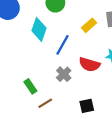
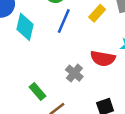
cyan diamond: (39, 29) -> (25, 27), moved
blue line: (63, 45) -> (64, 21), moved

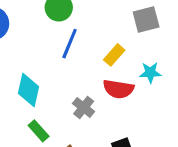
yellow rectangle: (97, 13) -> (114, 55), moved
cyan diamond: (25, 27) -> (28, 90), moved

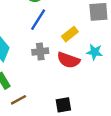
gray cross: (84, 108) -> (40, 52), moved, turned 35

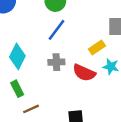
yellow rectangle: (70, 34) -> (97, 47), moved

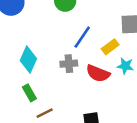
blue line: (57, 30) -> (82, 37), moved

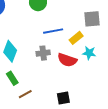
blue line: (82, 37) -> (53, 31), turned 48

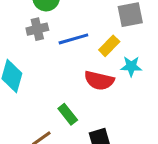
gray cross: (43, 53) -> (37, 29), moved
green rectangle: (12, 78) -> (68, 114), moved

